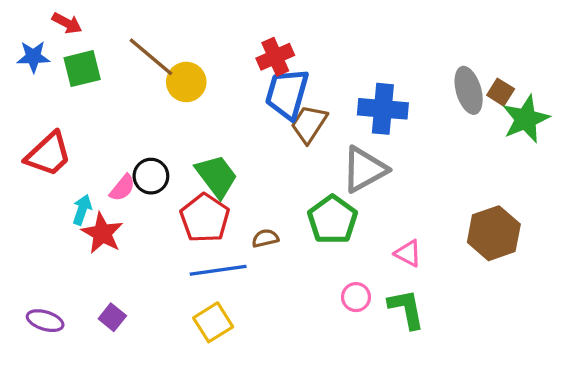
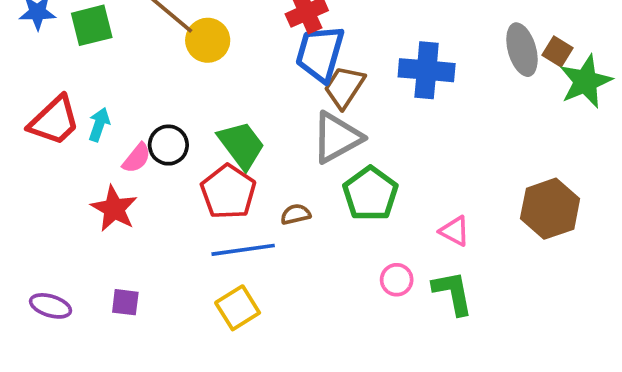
gray triangle: (364, 169) -> (337, 138), moved
cyan arrow: (82, 210) -> (99, 124), moved
purple square: (112, 317) -> (125, 302), turned -32

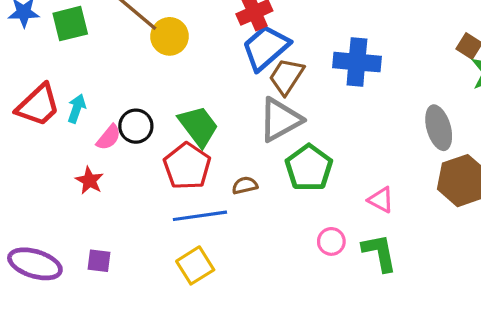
gray ellipse: (522, 50) -> (439, 128), moved
blue trapezoid: (320, 53) -> (266, 48), turned 33
red star: (114, 209) -> (89, 181), size x0.7
purple ellipse: (51, 306) -> (35, 264), size x1.5

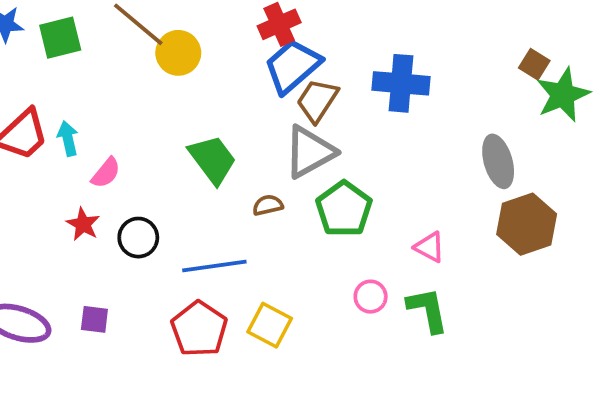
cyan arrow: (77, 108) -> (68, 139), turned -32
black circle: (136, 126) -> (138, 238), moved
red pentagon: (187, 166) -> (199, 329), moved
brown semicircle: (245, 185) -> (268, 205), moved
yellow square: (195, 265) -> (270, 325), moved, turned -30

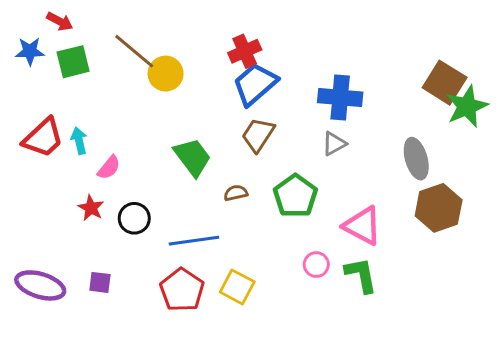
brown square: (534, 64) -> (445, 83), size x1.8
brown trapezoid: (317, 100) -> (258, 135), moved
gray triangle: (310, 152) -> (334, 144), moved, size x0.6
pink triangle: (430, 247) -> (363, 226), size x1.6

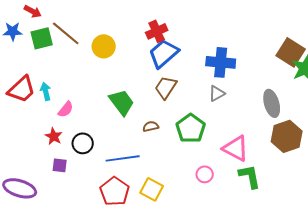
brown line: (134, 51) -> (66, 33), moved
green L-shape: (361, 275) -> (250, 176), moved
purple square: (100, 282) -> (60, 165), moved

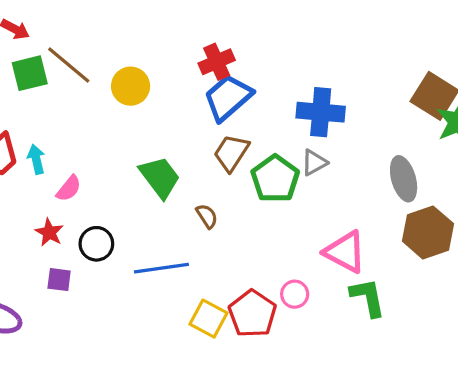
brown semicircle: (151, 126) -> (207, 216), turned 70
green pentagon: (191, 128) -> (275, 179), moved
red pentagon: (115, 191) -> (252, 314), moved

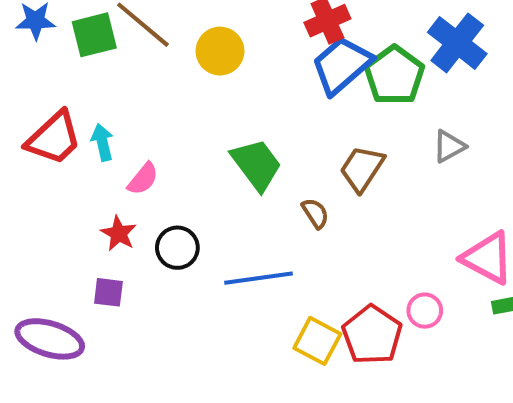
blue cross: (321, 112) -> (457, 43), moved, turned 33
brown trapezoid: (231, 153) -> (362, 169), moved
green pentagon: (275, 179) -> (394, 75), moved
purple square: (59, 280) -> (108, 292), moved

